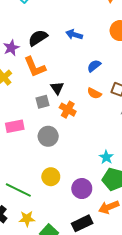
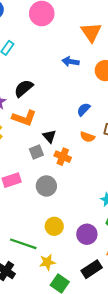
blue arrow: (74, 35) -> (71, 62), moved
orange L-shape: (35, 67) -> (24, 118), turned -40
yellow star: (27, 219) -> (47, 262), moved

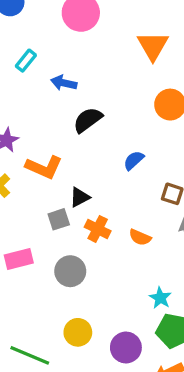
blue arrow: (71, 62) -> (64, 83), moved
black semicircle: (24, 88) -> (88, 120), moved
black triangle: (49, 136) -> (80, 197), turned 40
orange semicircle: (87, 137) -> (140, 237), moved

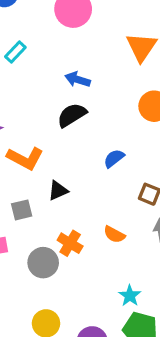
blue arrow: (64, 83) -> (78, 79), moved
gray square: (59, 219) -> (22, 210), moved
orange cross: (98, 229) -> (70, 243), moved

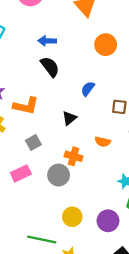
black semicircle: (72, 115) -> (50, 67), turned 100
black triangle: (58, 190) -> (69, 118), moved

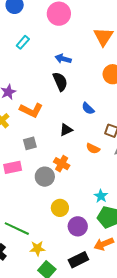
blue semicircle: (88, 89) -> (88, 108), turned -96
orange semicircle: (103, 142) -> (93, 148), moved
yellow circle: (72, 217) -> (60, 208), moved

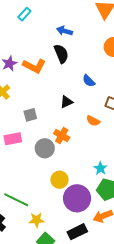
orange L-shape: (31, 110) -> (34, 66), moved
purple circle: (78, 226) -> (77, 198), size x1.4

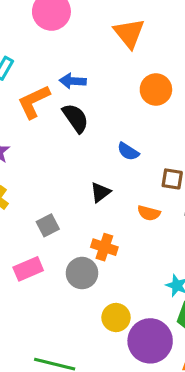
orange L-shape: (34, 66) -> (34, 102), moved, turned 140

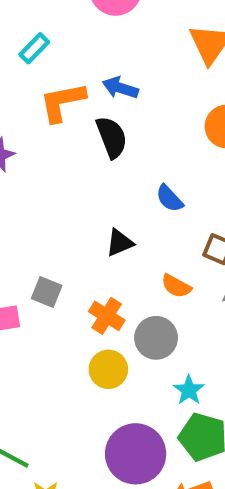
gray square: (48, 225) -> (47, 292), moved, turned 35
gray circle: (82, 273) -> (156, 338), moved
yellow circle: (116, 317) -> (108, 369), moved

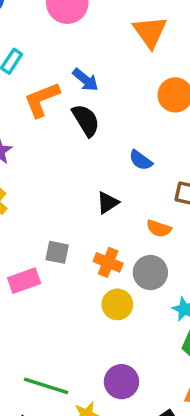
blue arrow: (120, 88) -> (85, 80), turned -148
purple circle: (136, 454) -> (121, 382), moved, size x0.7

